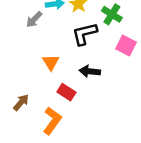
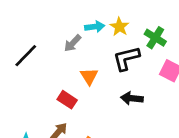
orange triangle: (51, 62) -> (89, 76), moved
red rectangle: (66, 92) -> (67, 100), moved

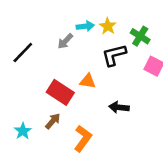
orange triangle: (89, 76) -> (88, 81), moved, turned -49
black arrow: (132, 98) -> (119, 107), moved
red rectangle: (67, 100) -> (60, 92), size x1.5

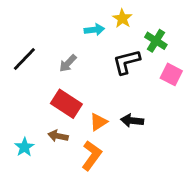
yellow star: (108, 26) -> (122, 18), moved
gray arrow: (65, 41) -> (68, 63), moved
orange triangle: (88, 81) -> (99, 122), moved, turned -42
brown arrow: (53, 121) -> (58, 136), turned -119

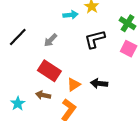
green cross: (156, 41) -> (127, 23), moved

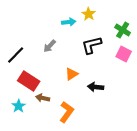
black line: (18, 37) -> (16, 55), moved
red rectangle: (49, 71) -> (29, 81), moved
orange triangle: (74, 85) -> (72, 74), moved

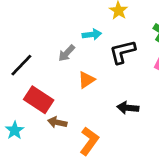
cyan arrow: (69, 22) -> (92, 35), moved
orange triangle: (72, 74) -> (87, 80), moved
cyan star: (19, 106) -> (15, 130), moved

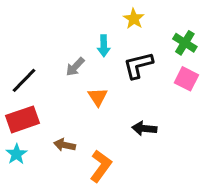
cyan arrow: (92, 35) -> (104, 46), turned 96
orange triangle: (87, 80) -> (98, 97), turned -30
red rectangle: (39, 100) -> (23, 119), moved, turned -52

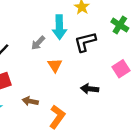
cyan arrow: (104, 46) -> (59, 27), size x1.5
pink square: (186, 79) -> (121, 69), moved, turned 30

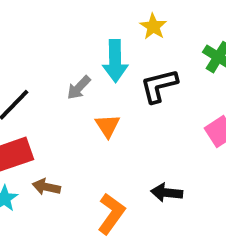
black arrow: (90, 89) -> (167, 193), moved
brown arrow: (30, 101) -> (46, 187), moved

